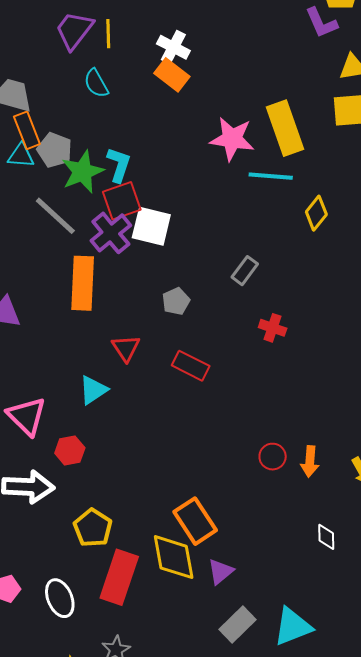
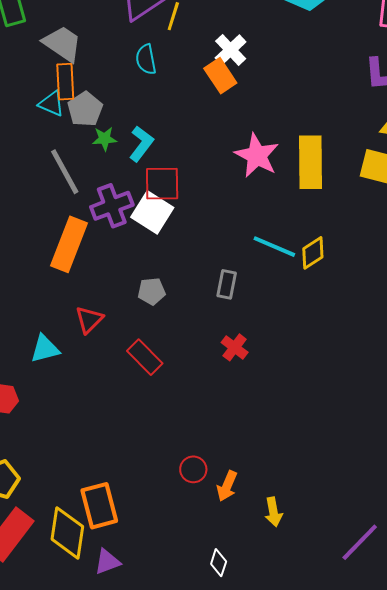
green star: (82, 172) -> (105, 139), size x0.6
cyan line: (271, 176) -> (274, 247), moved
red square: (122, 201) -> (162, 184), moved
gray rectangle: (245, 271) -> (227, 284), turned -44

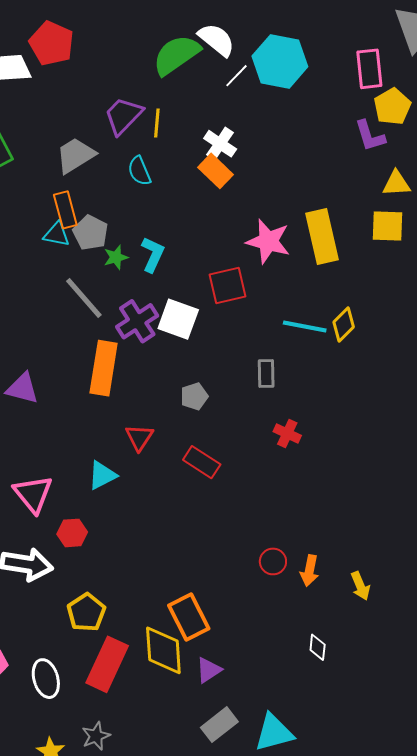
gray trapezoid: (62, 44) -> (75, 155), moved, turned -54
red square: (162, 184) -> (227, 285), moved

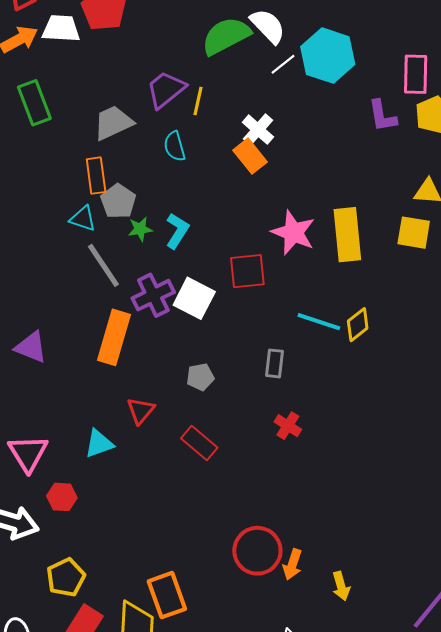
purple L-shape: (370, 136) -> (382, 116), moved
cyan triangle: (57, 234) -> (83, 219), moved
red circle: (273, 561) -> (257, 551), size x1.8

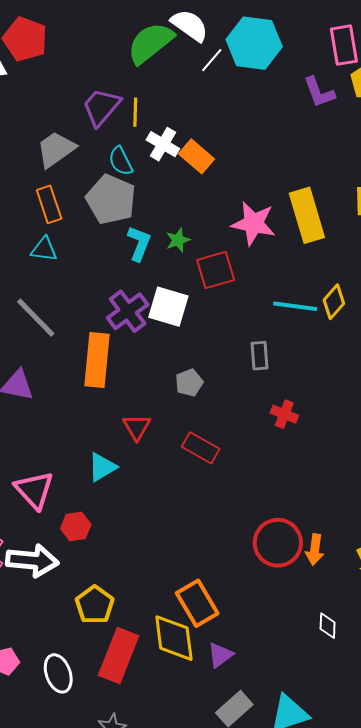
white cross: (258, 130) -> (163, 144), moved
gray pentagon: (118, 201) -> (111, 199), moved, size x1.4
green star: (140, 229) -> (178, 240), moved
gray line: (103, 265) -> (36, 318), moved

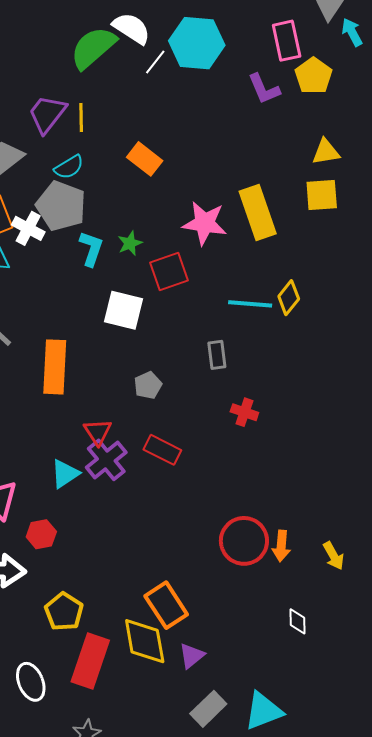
white cross: (163, 144) -> (28, 228), moved
cyan semicircle: (121, 161) -> (69, 167), turned -92
purple cross: (128, 311) -> (106, 460), moved

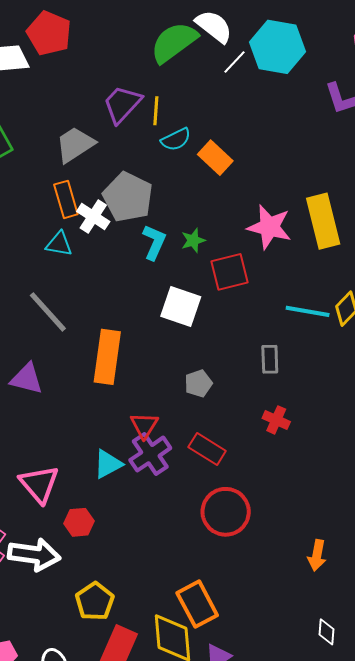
cyan semicircle: (69, 167) -> (176, 139), moved
red cross: (244, 412) -> (276, 420), moved
red circle: (244, 541) -> (226, 512), moved

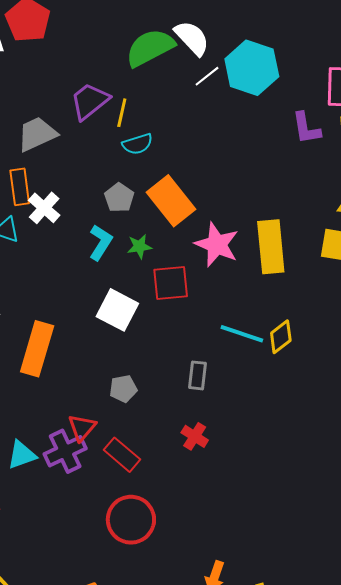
orange rectangle: (215, 158) -> (171, 201), moved, size x1.4
gray pentagon: (128, 197) -> (119, 198), moved, size x0.6
red triangle: (144, 425) -> (82, 428), moved

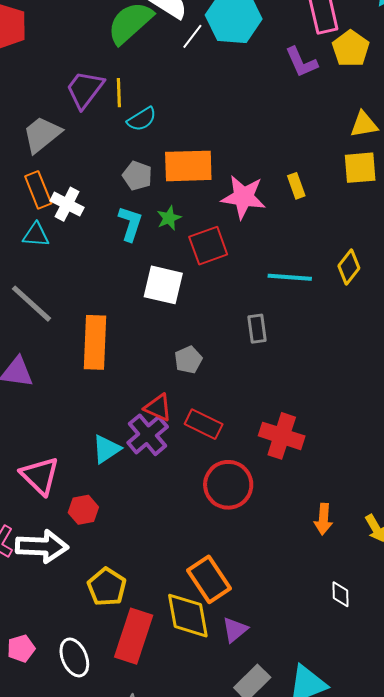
orange rectangle: (171, 201) -> (188, 166), turned -39
yellow rectangle: (271, 247) -> (296, 186), size x0.5
yellow diamond: (281, 337) -> (349, 267), moved
red triangle: (82, 428) -> (158, 408), turned -32
red cross: (195, 436) -> (282, 436), moved, size x1.6

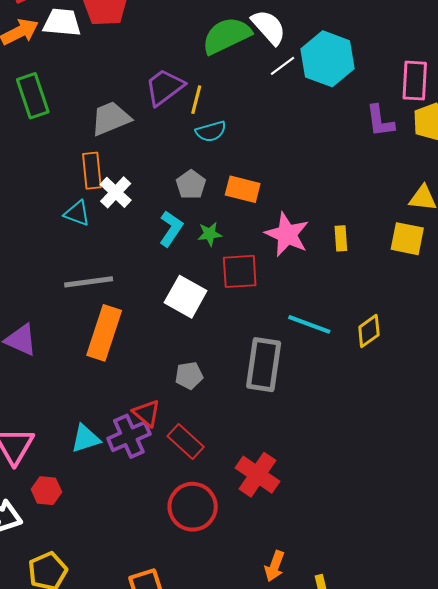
orange rectangle: (188, 166) -> (243, 189), size x0.7
gray line: (31, 304) -> (89, 282), moved, turned -66
gray rectangle: (257, 329) -> (264, 365), size x1.8

